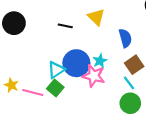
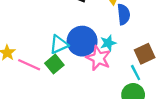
blue semicircle: (125, 38) -> (124, 14), moved

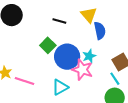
cyan triangle: (59, 44) -> (60, 87), moved
green square: (54, 64) -> (48, 45), moved

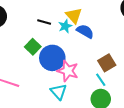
blue semicircle: (100, 31) -> (85, 31), turned -48
cyan star: (89, 56) -> (65, 26), moved
cyan triangle: (60, 87) -> (59, 92), moved, turned -42

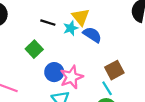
blue circle: (52, 58) -> (54, 72), moved, size x0.7
pink star: (68, 71) -> (71, 77), turned 30

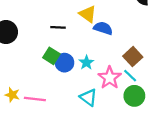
cyan star: (71, 28) -> (86, 63), moved
blue circle: (54, 72) -> (64, 63), moved
pink star: (71, 77) -> (110, 78), moved

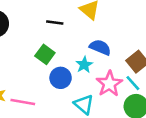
blue semicircle: (103, 28) -> (100, 47), moved
blue circle: (64, 63) -> (61, 78), moved

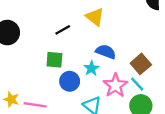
black line: (55, 23) -> (63, 30), turned -35
green square: (45, 54) -> (54, 60), turned -30

